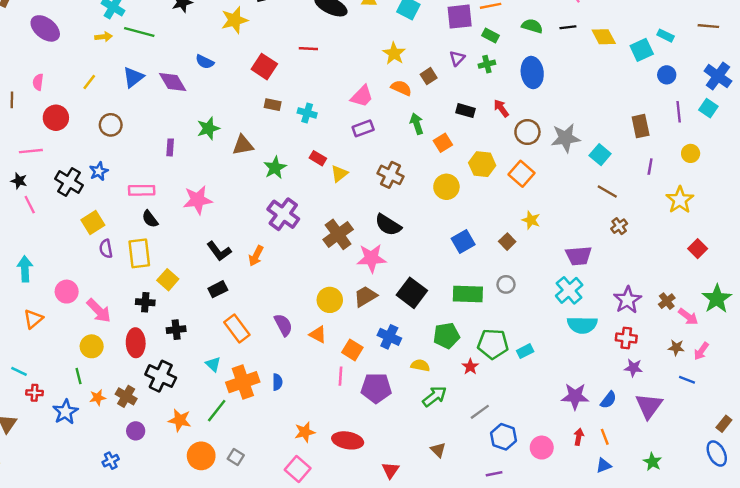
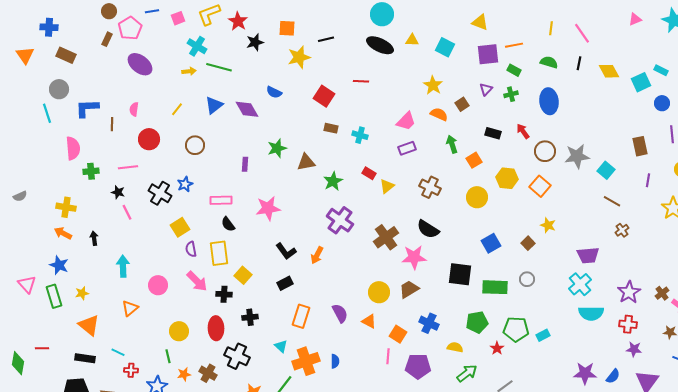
black line: (568, 27) -> (579, 63), turned -72
black square: (412, 293) -> (460, 274), moved, turned -30
pink arrow: (99, 311) -> (197, 281), moved
orange rectangle: (237, 328) -> (301, 316), turned 55

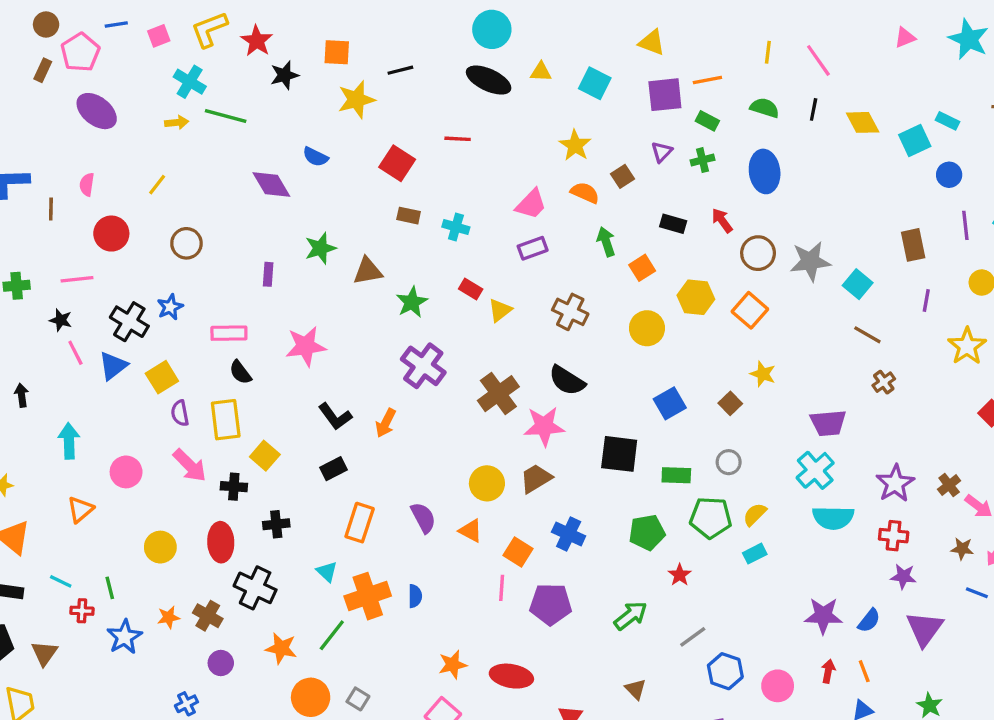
blue triangle: (214, 105) -> (113, 366), moved
green rectangle: (495, 287) -> (676, 475), size x0.7
green pentagon: (516, 329) -> (711, 518), moved
yellow semicircle: (455, 347) -> (755, 514), moved, turned -56
green line: (168, 356) -> (110, 588), moved

